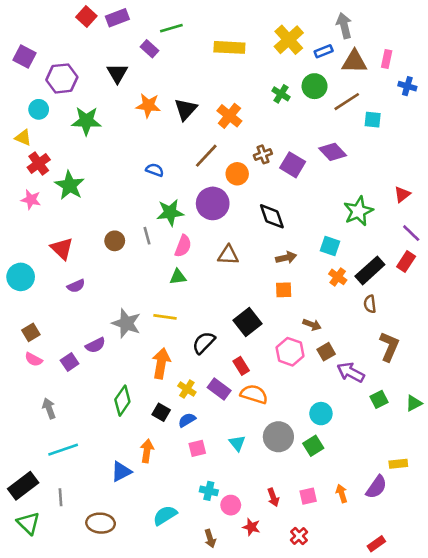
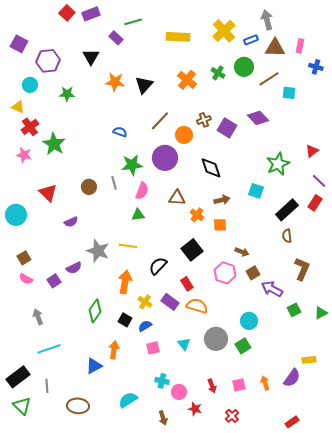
orange cross: (229, 116) -> (187, 80), moved
green star: (86, 121) -> (67, 94), size x0.7
orange cross: (338, 277) -> (197, 215), moved
purple semicircle: (76, 286) -> (71, 222), moved

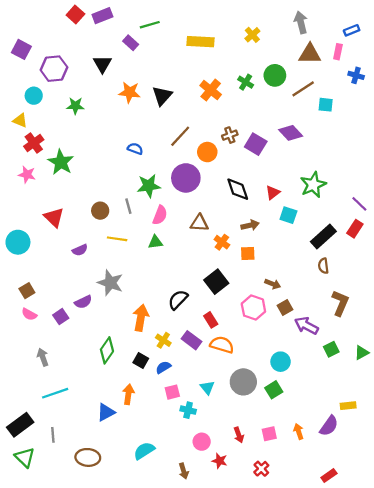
yellow cross: (224, 31) -> (252, 35), size x0.6
blue rectangle: (251, 40) -> (352, 30), moved
red triangle: (312, 151) -> (273, 193), moved
yellow line: (128, 246) -> (117, 239), moved
cyan cross: (162, 381) -> (188, 410), moved

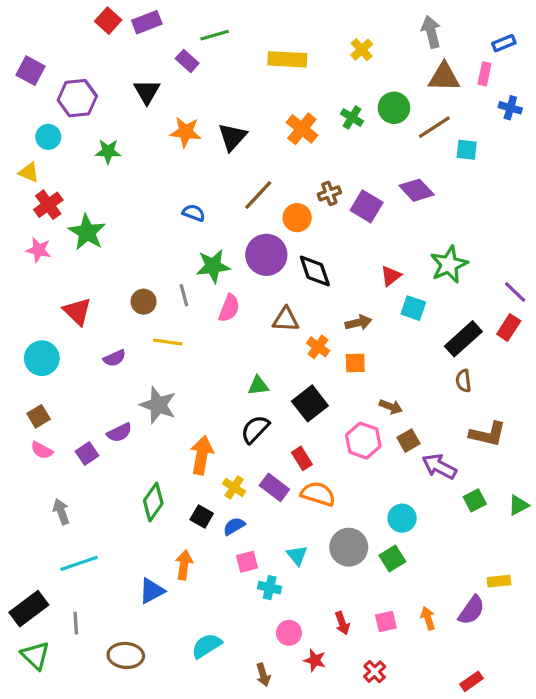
black diamond: (238, 189) -> (315, 271), moved
cyan circle: (18, 242) -> (42, 358), moved
green triangle: (155, 242) -> (258, 386), moved
brown L-shape: (340, 303) -> (488, 434), turned 80

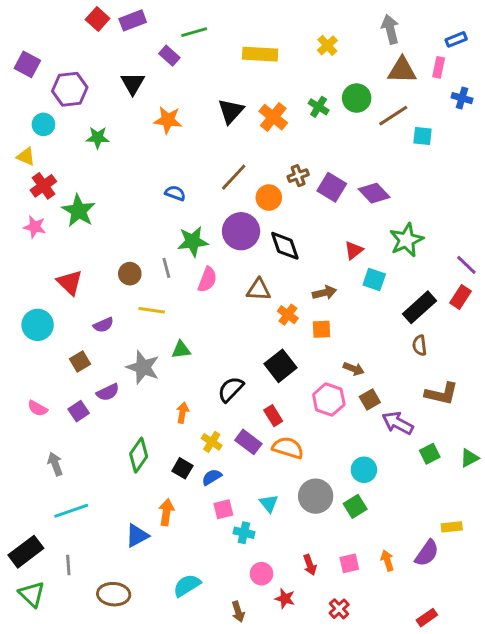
black triangle: (232, 137) -> (231, 111), moved
purple diamond: (417, 190) -> (374, 193), moved
green triangle: (258, 386) -> (181, 350), moved
brown square: (39, 416) -> (80, 361), moved
orange arrow: (202, 455) -> (182, 413), size x0.6

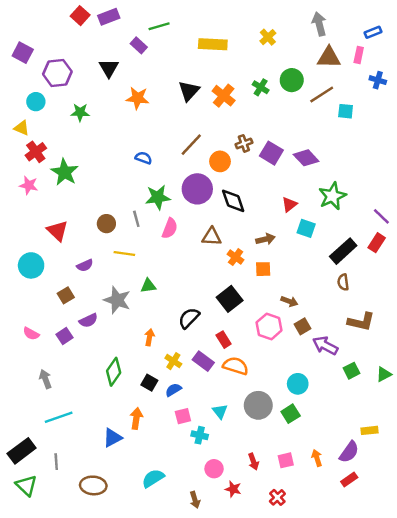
red rectangle: (427, 618) -> (349, 479), moved

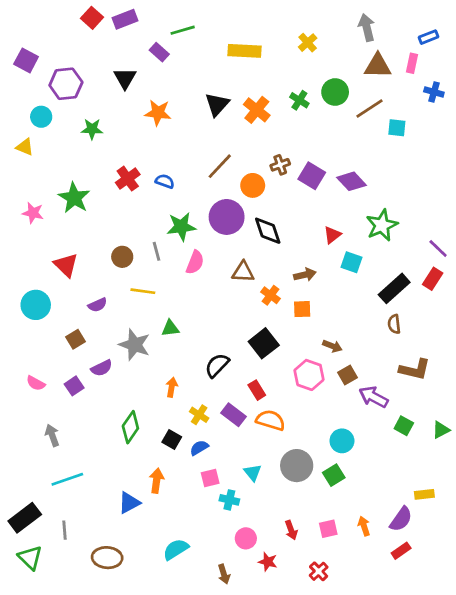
red cross: (36, 152) -> (128, 179), moved
green square: (352, 371) -> (404, 426), turned -35

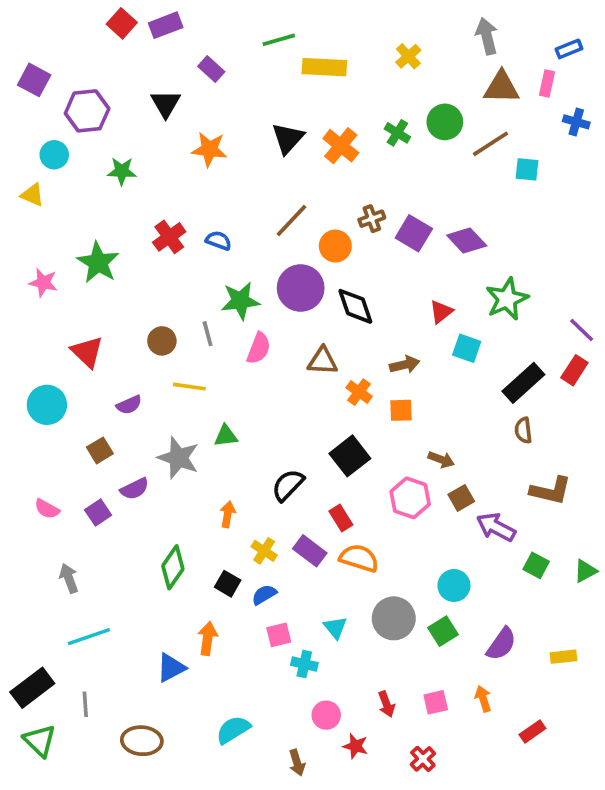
green line: (183, 30) -> (279, 40), moved
purple semicircle: (401, 519) -> (501, 644), moved

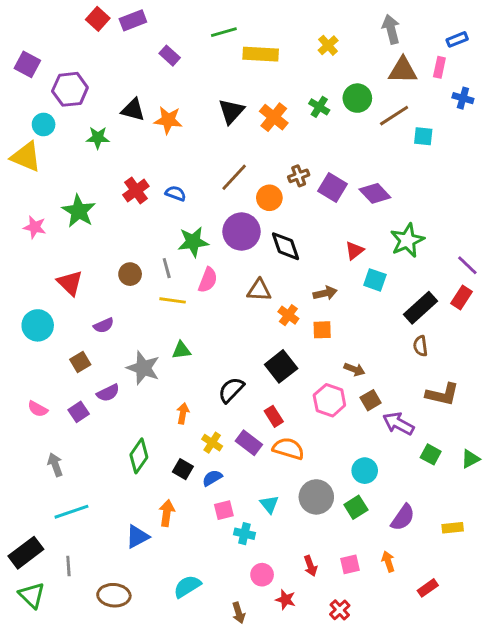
black triangle: (166, 104) -> (133, 110), moved, turned -45
yellow triangle: (32, 195) -> (26, 157), size x1.6
yellow line: (189, 387) -> (173, 300), moved

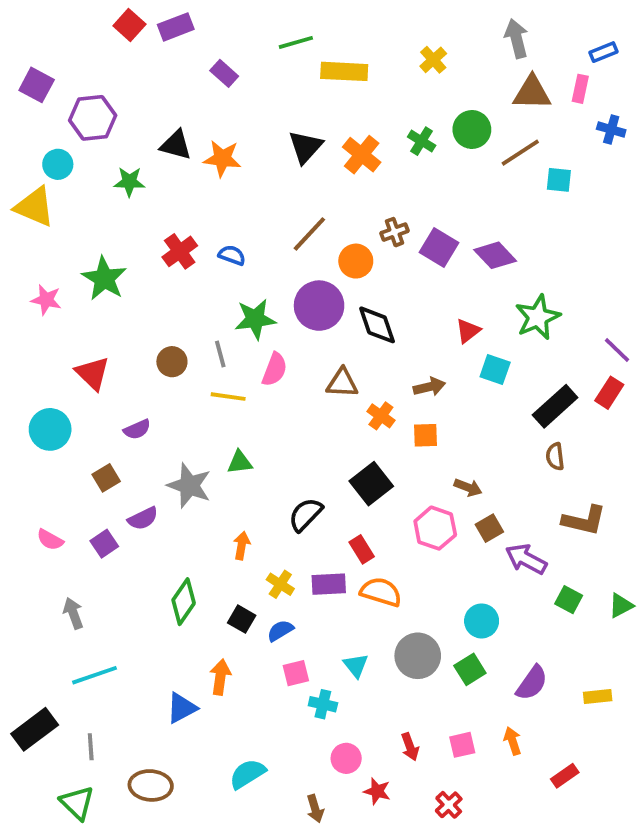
purple rectangle: (249, 443) -> (329, 584), turned -40
green triangle: (32, 595) -> (77, 803), moved

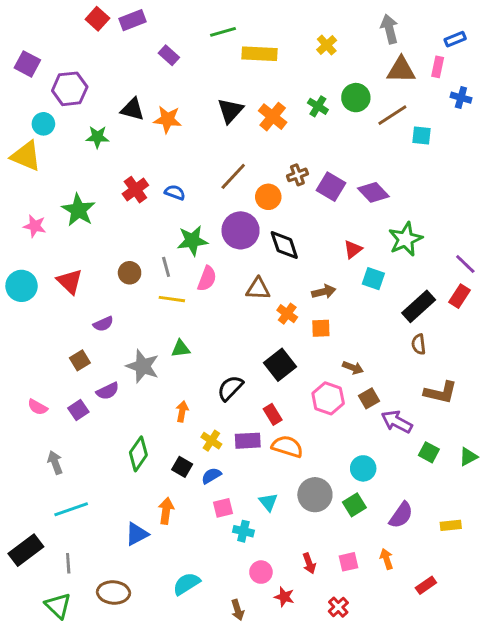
cyan circle: (50, 429) -> (22, 286), moved

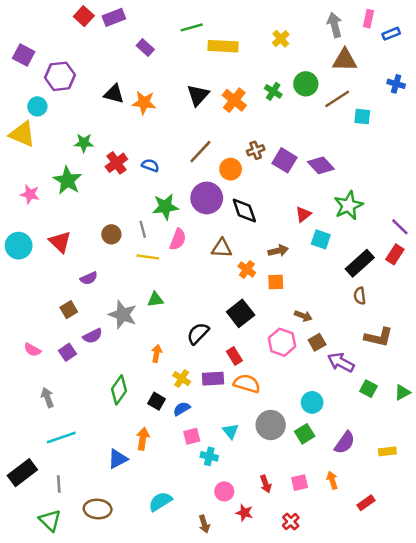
pink rectangle: (438, 67) -> (369, 19), moved
green star: (97, 137) -> (84, 143), moved

